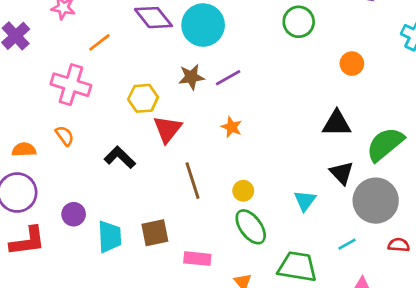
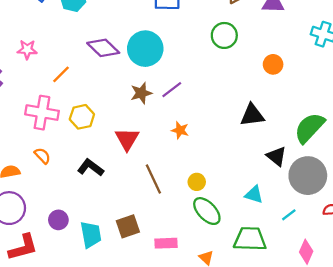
yellow hexagon: (143, 98) -> (82, 117), moved
black triangle: (337, 123) -> (252, 115), moved
cyan triangle: (305, 201) -> (254, 195), moved, turned -42

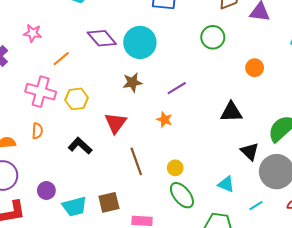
purple line: (172, 90) -> (177, 88), moved
orange semicircle: (42, 156) -> (37, 131), turned 42
cyan trapezoid: (91, 235) -> (74, 207), turned 80

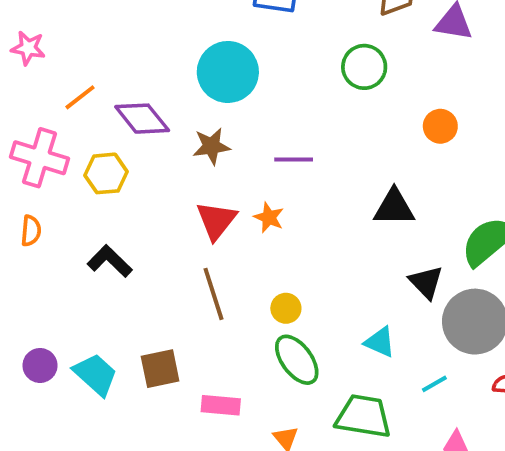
purple diamond: (102, 38) -> (142, 119), moved
purple line: (177, 88) -> (294, 159), turned 30
red triangle: (116, 123) -> (216, 220), moved
purple circle: (46, 190) -> (40, 365), moved
cyan trapezoid: (74, 207) -> (95, 374), turned -125

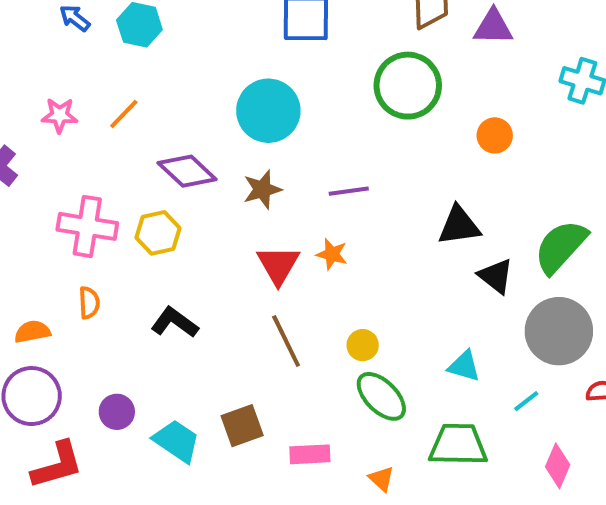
green circle: (364, 67) -> (408, 86), size x1.4
orange line: (80, 97) -> (124, 114), moved
black triangle: (426, 282) -> (496, 276), moved
purple circle: (40, 365) -> (117, 412), moved

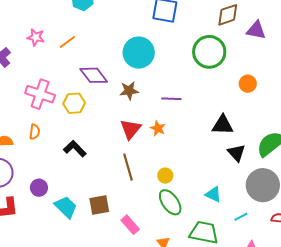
pink rectangle: (310, 454) -> (130, 225), turned 42

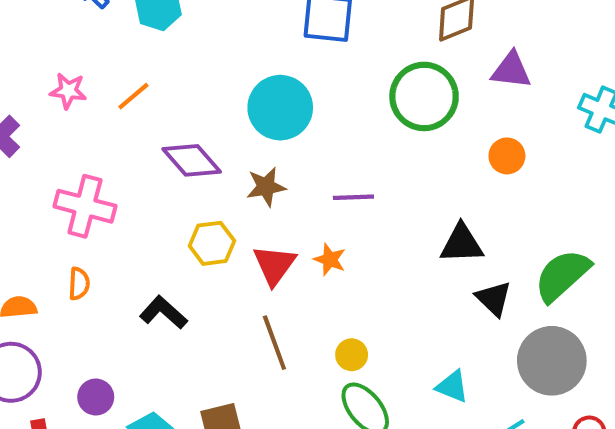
purple triangle: (256, 30) -> (511, 70), moved
yellow hexagon: (74, 103) -> (212, 243), moved

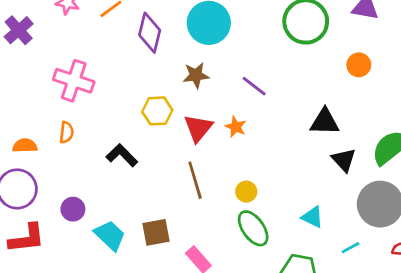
purple diamond: (192, 160) -> (150, 33), moved, turned 51
purple line: (353, 197) -> (254, 86), turned 36

